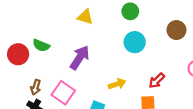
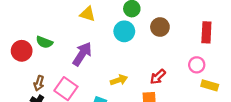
brown circle: (176, 30) -> (160, 27), moved
cyan circle: (135, 42) -> (124, 31), moved

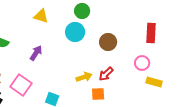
brown circle: (160, 27) -> (108, 42), moved
purple arrow: (82, 54) -> (36, 53), size x0.7
yellow arrow: (119, 80) -> (84, 77), moved

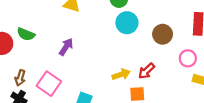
cyan circle: (75, 32) -> (127, 23), moved
brown circle: (108, 42) -> (163, 34), moved

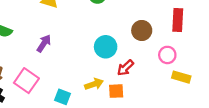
cyan circle: (127, 23) -> (106, 47), moved
yellow arrow: (121, 74) -> (94, 84), moved

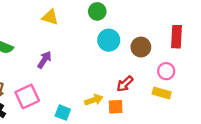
cyan circle: (106, 47) -> (109, 40), moved
yellow rectangle: (181, 77) -> (162, 93), moved
pink square: (26, 81) -> (27, 96), turned 30

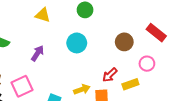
red rectangle: (177, 37) -> (156, 33), turned -54
cyan circle: (109, 40) -> (77, 43), moved
yellow rectangle: (162, 93) -> (130, 84), moved, turned -35

